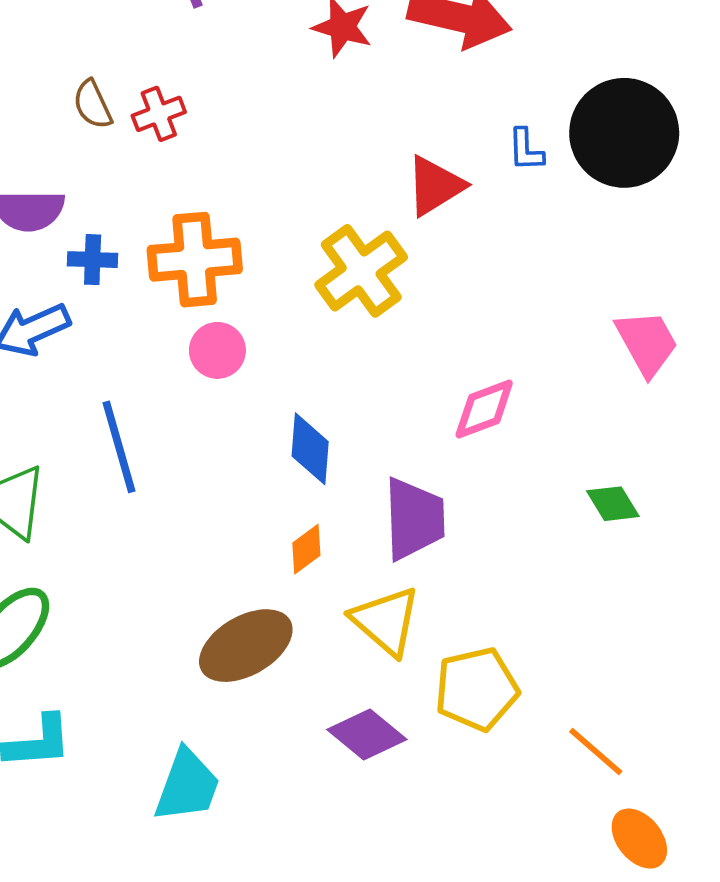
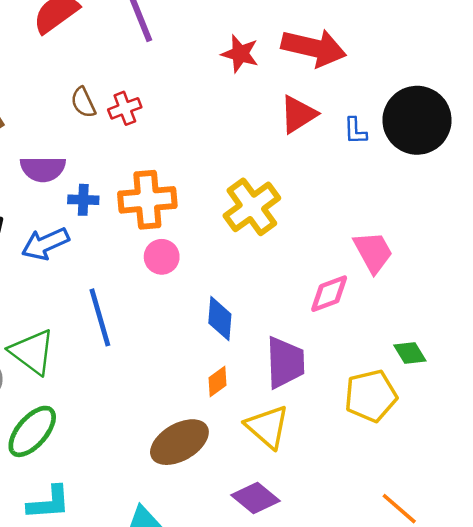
red triangle: (435, 186) -> (298, 114), moved
pink trapezoid: (647, 343) -> (373, 252), moved
yellow pentagon: (477, 689) -> (371, 396), moved

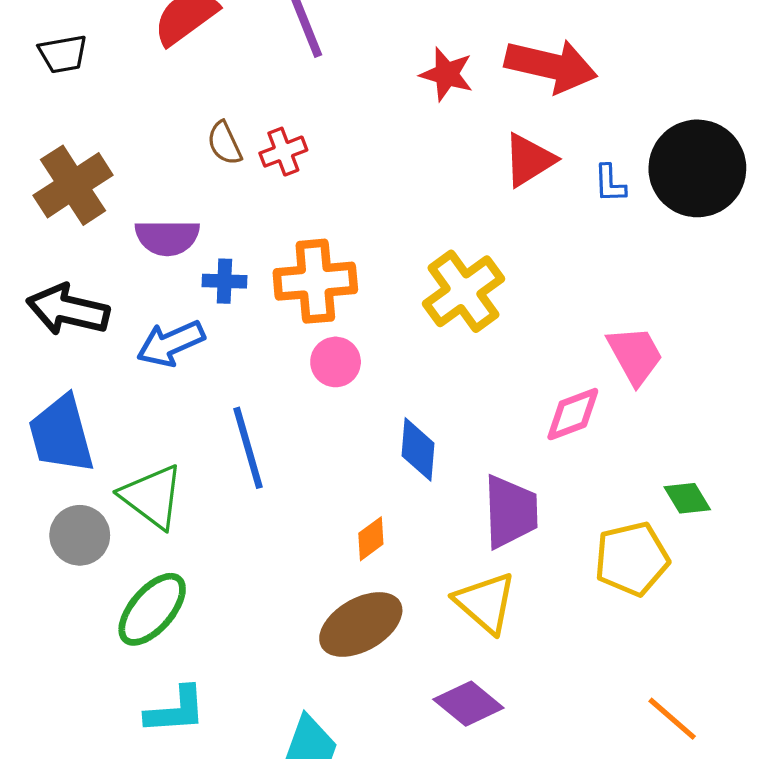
orange diamond: (217, 382) -> (371, 539), moved

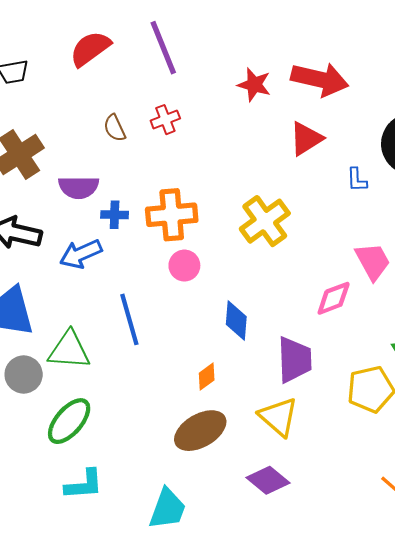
red cross: (283, 152) -> (165, 120), moved
blue L-shape: (610, 184) -> (357, 180), moved
green triangle: (152, 497) -> (69, 350), turned -33

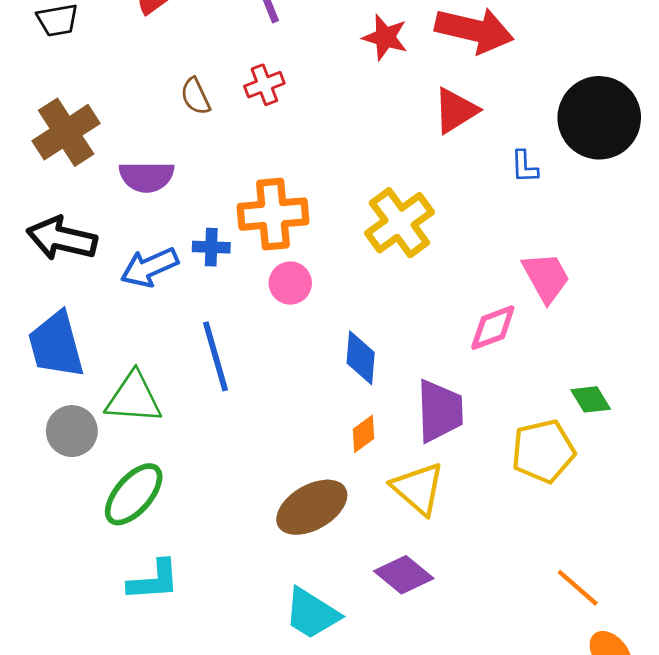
blue cross: (115, 215) -> (211, 247), moved
orange diamond: (207, 377) -> (364, 434), moved
cyan trapezoid: (167, 509) -> (312, 614), moved, turned 102

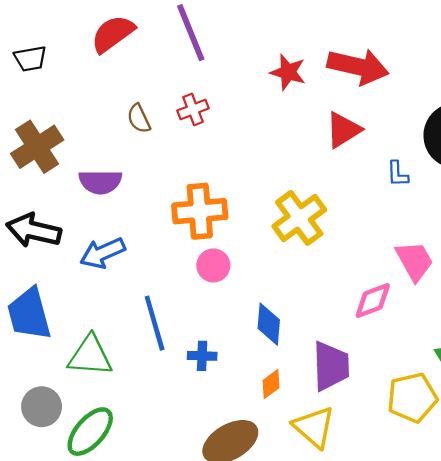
blue cross: (211, 247) -> (202, 356), moved
gray circle: (72, 431) -> (42, 407), moved

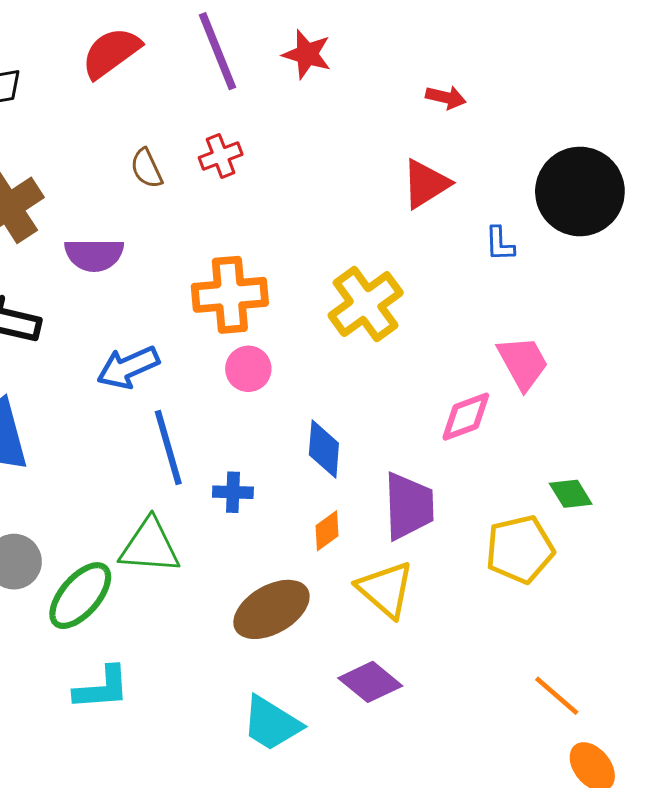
red arrow: (358, 67) -> (446, 97), size x0.5
red star: (288, 72) -> (307, 54), moved
blue arrow: (103, 253) -> (128, 367), moved
green triangle: (90, 356) -> (150, 546), moved

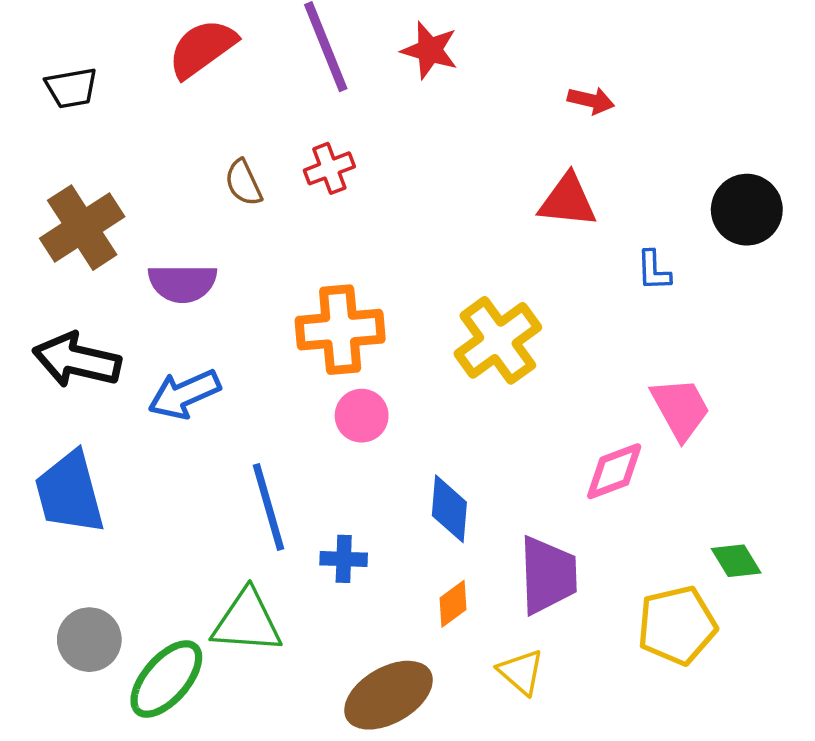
red triangle: (426, 184) -> (568, 201), turned 38
black circle: (580, 191) -> (747, 210), size x0.7
blue arrow: (128, 367) -> (184, 394), moved
yellow triangle: (386, 589) -> (521, 672), size x0.7

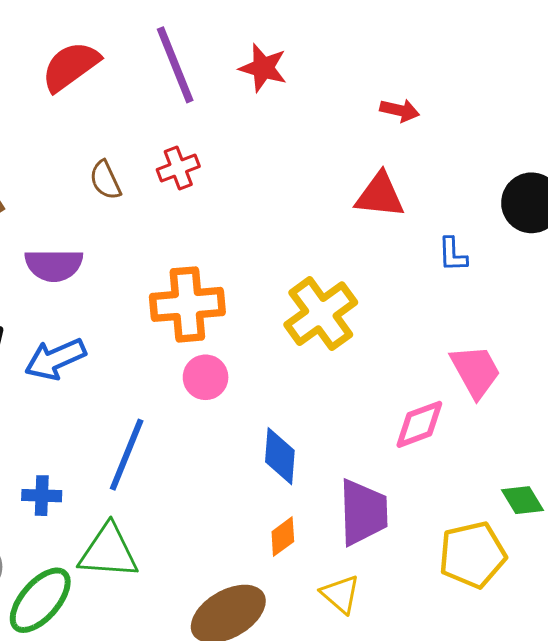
blue line: (268, 507) -> (127, 455), turned 38
blue cross: (344, 559) -> (42, 496), moved

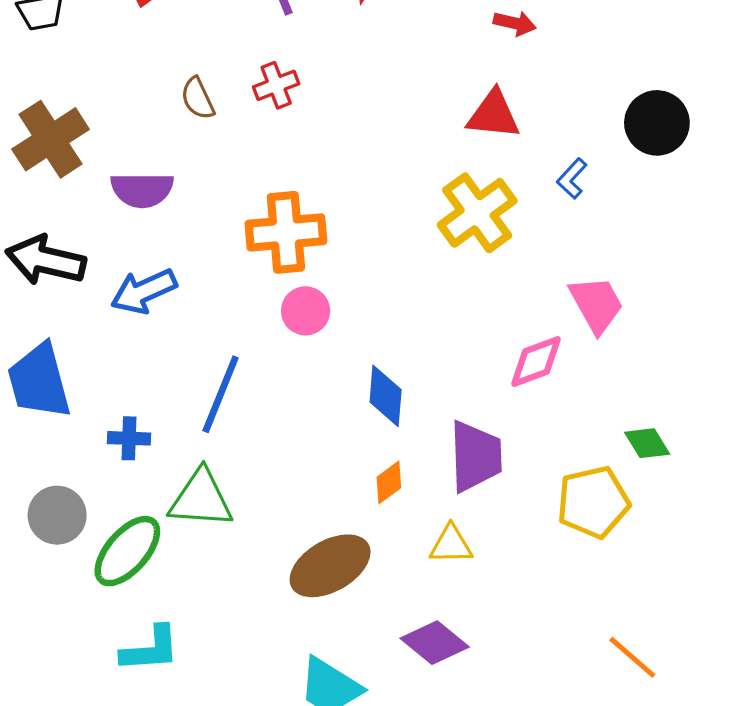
blue L-shape: (453, 254) -> (572, 178), turned 45
yellow cross: (321, 314) -> (477, 213), moved
yellow triangle: (340, 594) -> (451, 545), turned -42

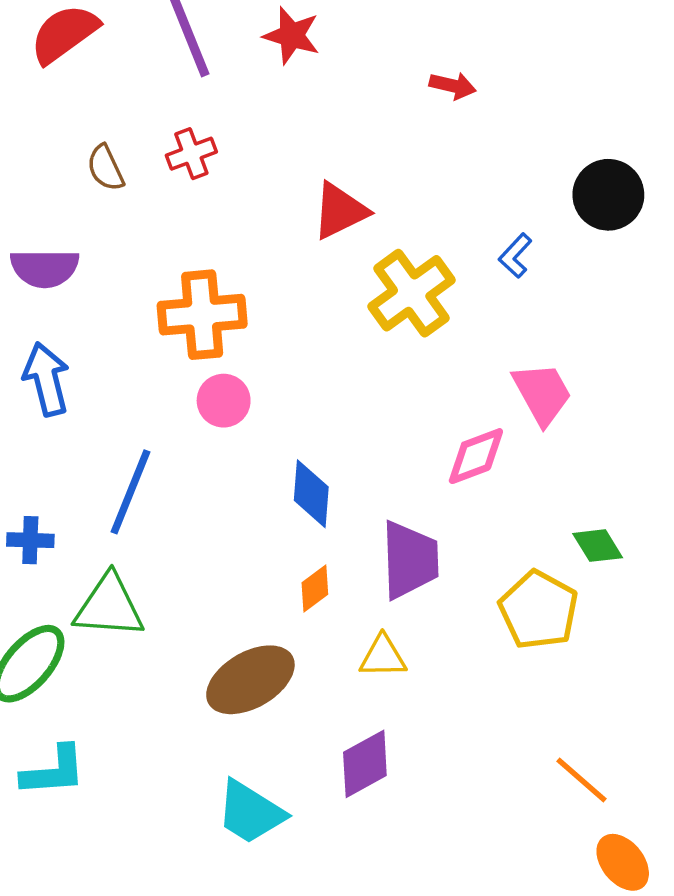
red triangle: (493, 115) -> (340, 211), moved, turned -32
blue arrow: (144, 291) -> (46, 379), turned 100
yellow pentagon: (593, 502) -> (539, 610), turned -30
purple diamond: (435, 643) -> (365, 764), turned -68

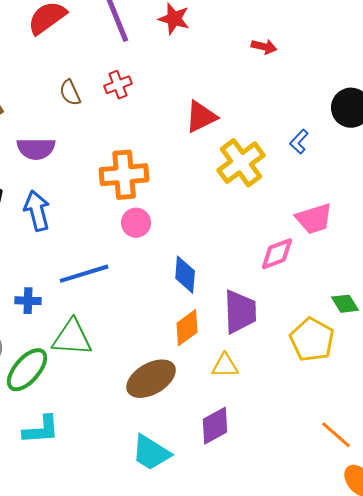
pink trapezoid: (542, 393) -> (314, 219), turned 102
blue line: (131, 492) -> (84, 274), turned 51
orange diamond: (315, 589) -> (187, 328), size x1.4

